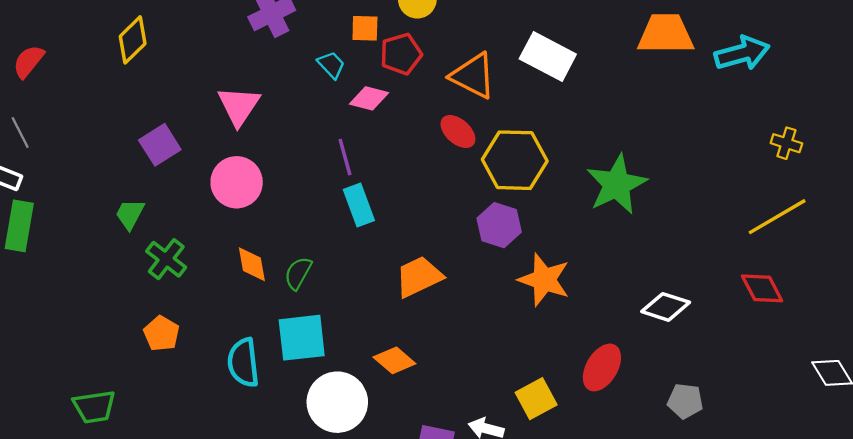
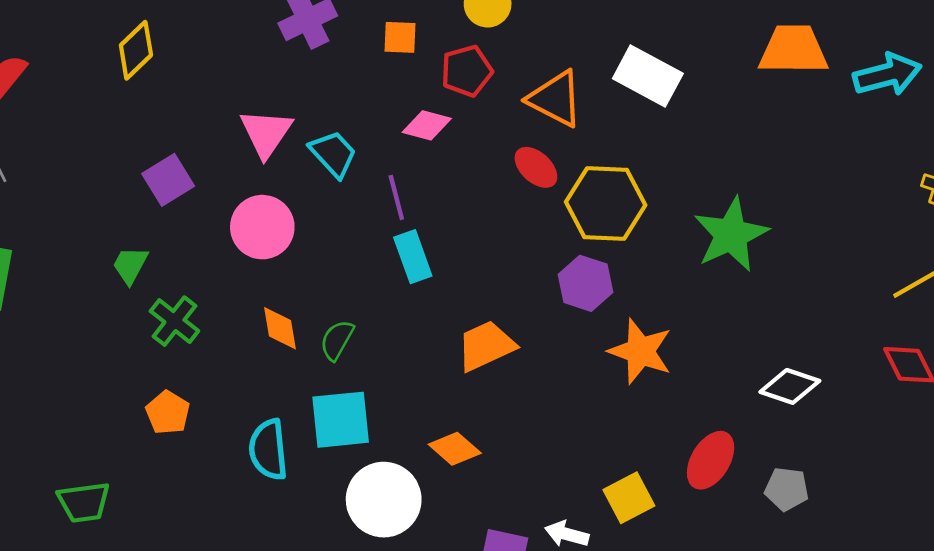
orange square: (365, 28) -> (400, 37), moved
cyan trapezoid: (331, 65) -> (333, 154), moved, size x1.4
gray pentagon: (685, 401) -> (787, 489), moved

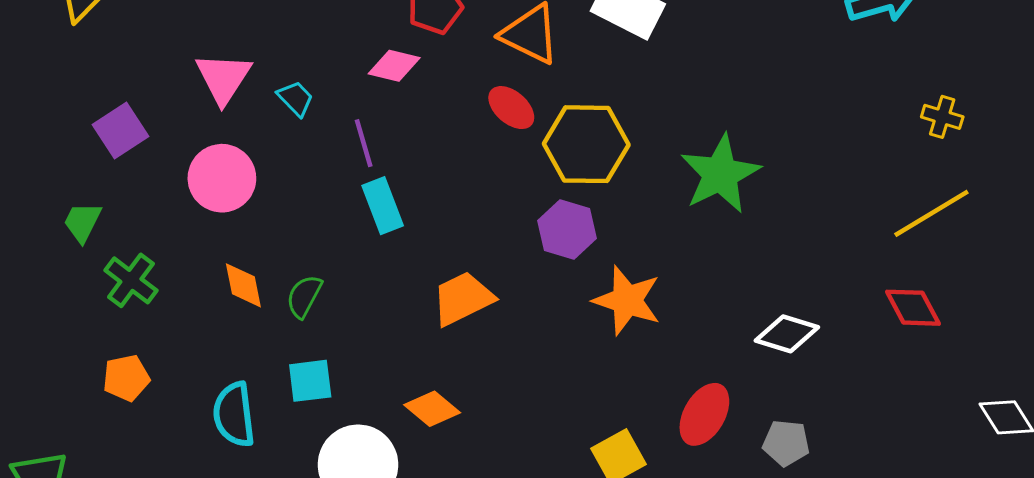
cyan trapezoid: (333, 154) -> (295, 98), size x0.7
orange pentagon: (168, 413) -> (126, 378), turned 30
cyan square: (341, 420) -> (310, 381), size x0.7

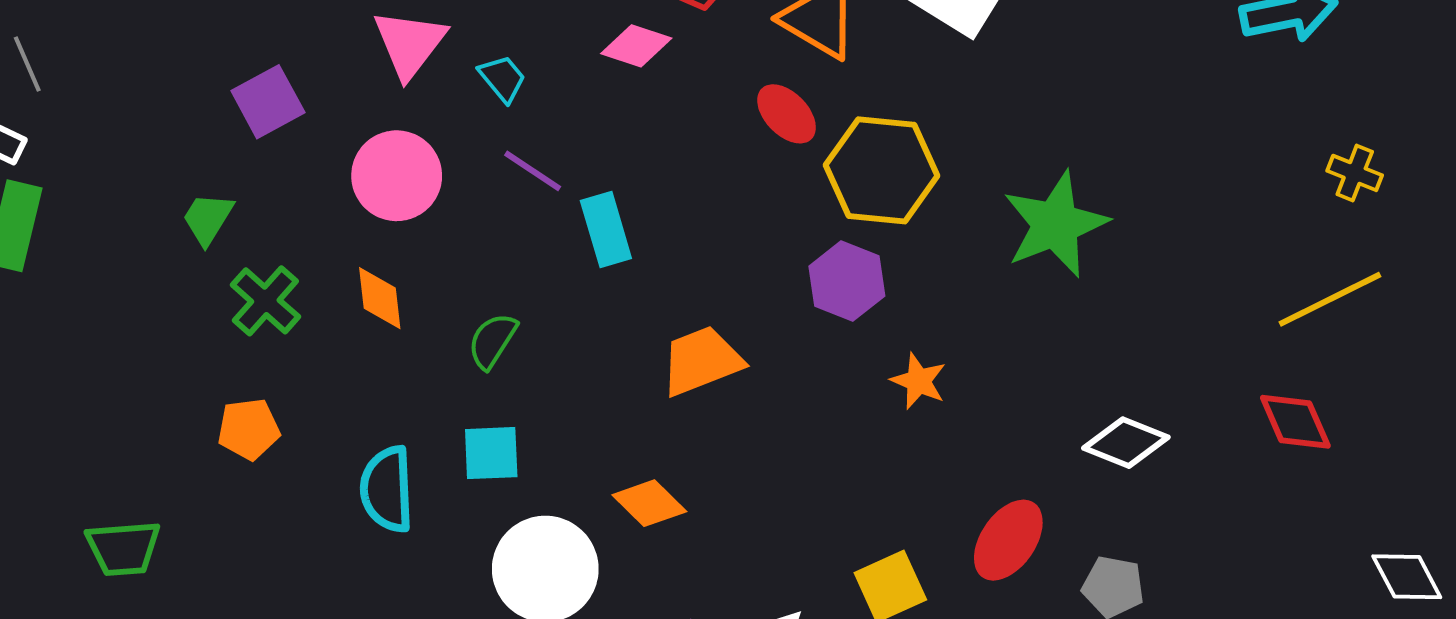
purple line: (364, 143) -> (533, 171), moved, turned -45
orange diamond: (243, 285) -> (380, 298), moved
orange star: (627, 300) -> (918, 381), size x0.6

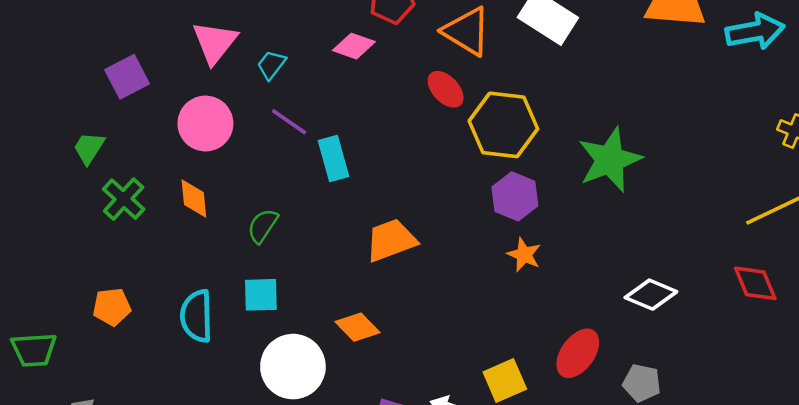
cyan trapezoid: (502, 78) -> (271, 65), turned -104
purple hexagon: (847, 281) -> (515, 196), moved
orange pentagon: (249, 429) -> (112, 307), moved

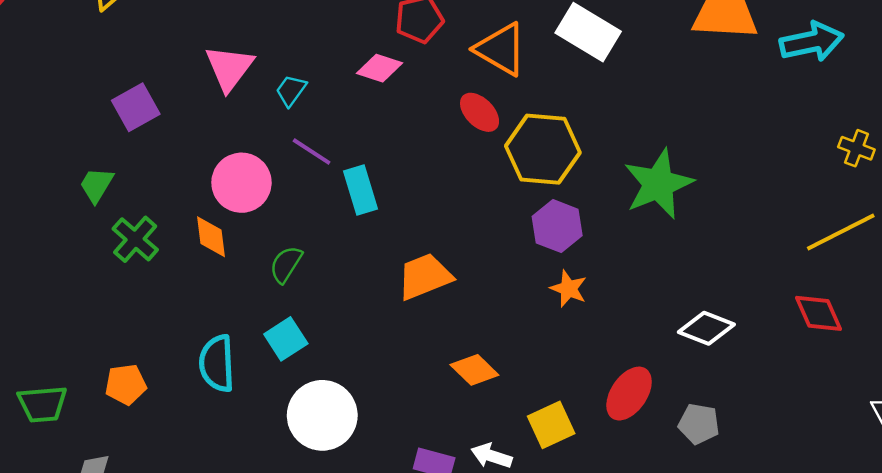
pink circle: (205, 124) -> (241, 183), moved
cyan square: (261, 295) -> (286, 339), turned -30
orange pentagon: (112, 307) -> (126, 384), moved
orange diamond: (358, 327) -> (474, 370), moved

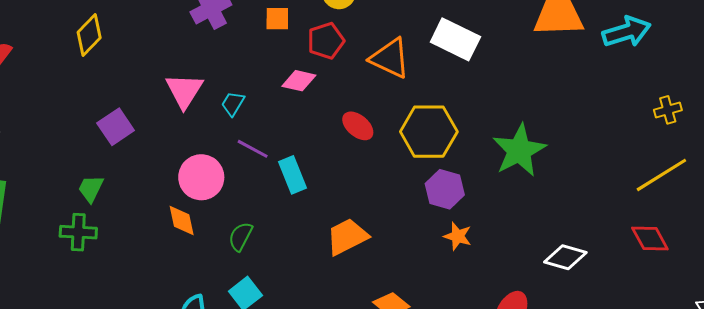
red ellipse: (480, 112) -> (358, 126), moved
yellow cross: (856, 148) -> (668, 110), turned -32
green cross: (135, 239) -> (78, 232), moved, turned -33

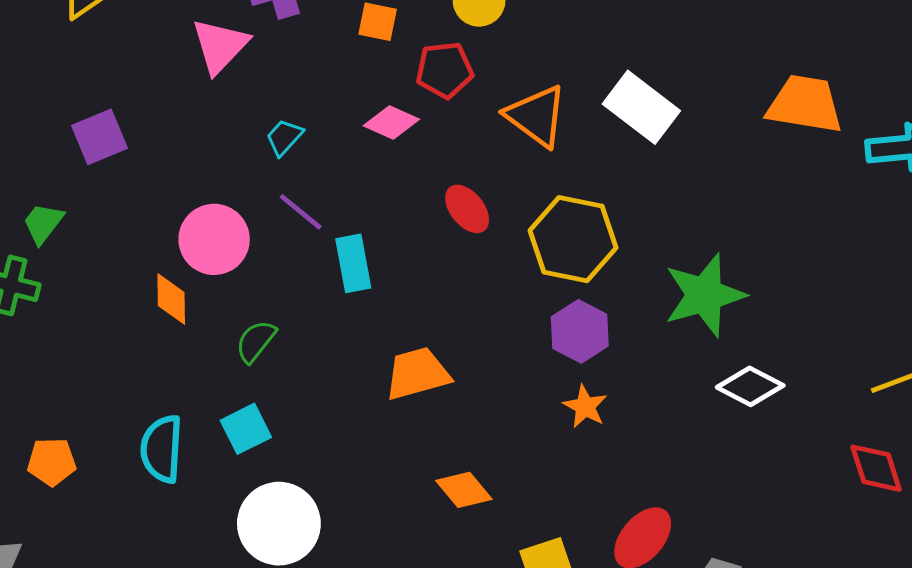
pink triangle: (184, 91) -> (220, 46), moved
white diamond: (565, 257) -> (750, 386), moved

